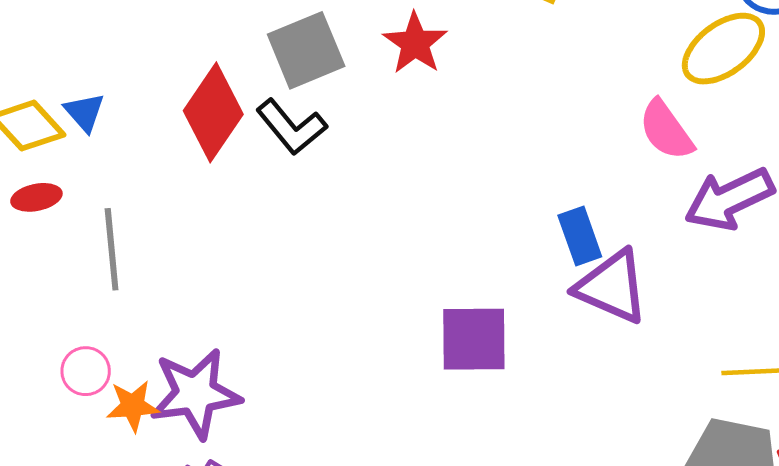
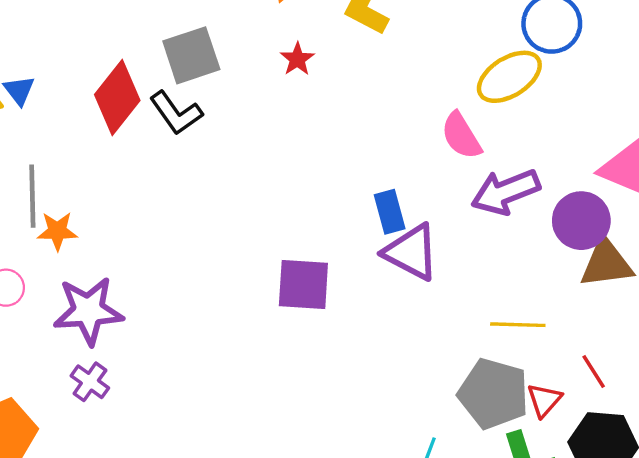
red star: (415, 43) -> (297, 59), moved, size x0.7
orange star: (133, 406) -> (57, 231), moved

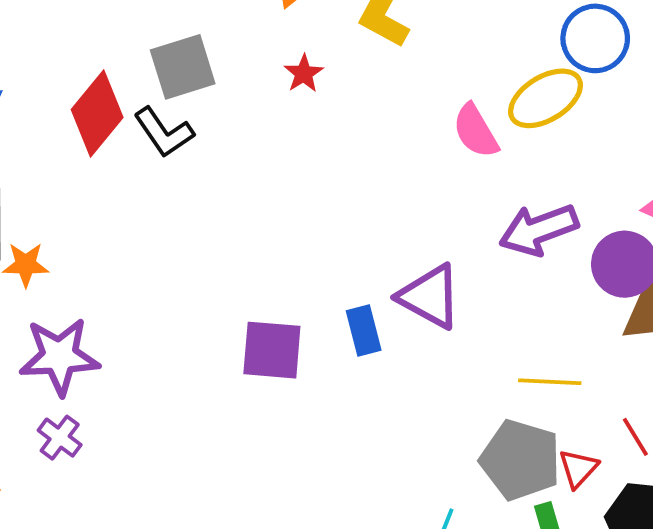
pink semicircle: (461, 136) -> (476, 131), moved
blue rectangle: (390, 212) -> (364, 331), moved
purple square: (303, 284) -> (272, 350), moved

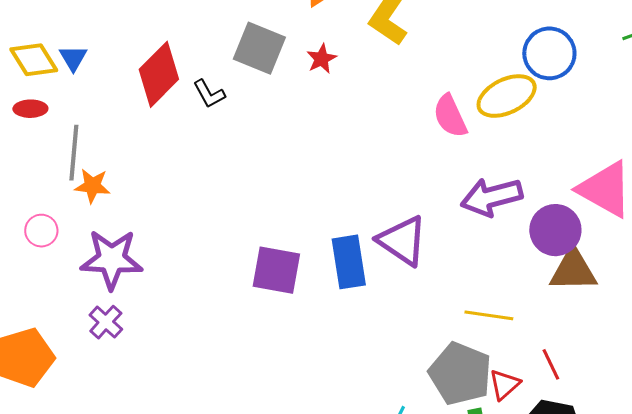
gray square: (183, 67) -> (259, 48), moved, turned 34
black L-shape: (164, 132) -> (209, 94), size x0.7
blue rectangle: (364, 331) -> (349, 262), size x1.4

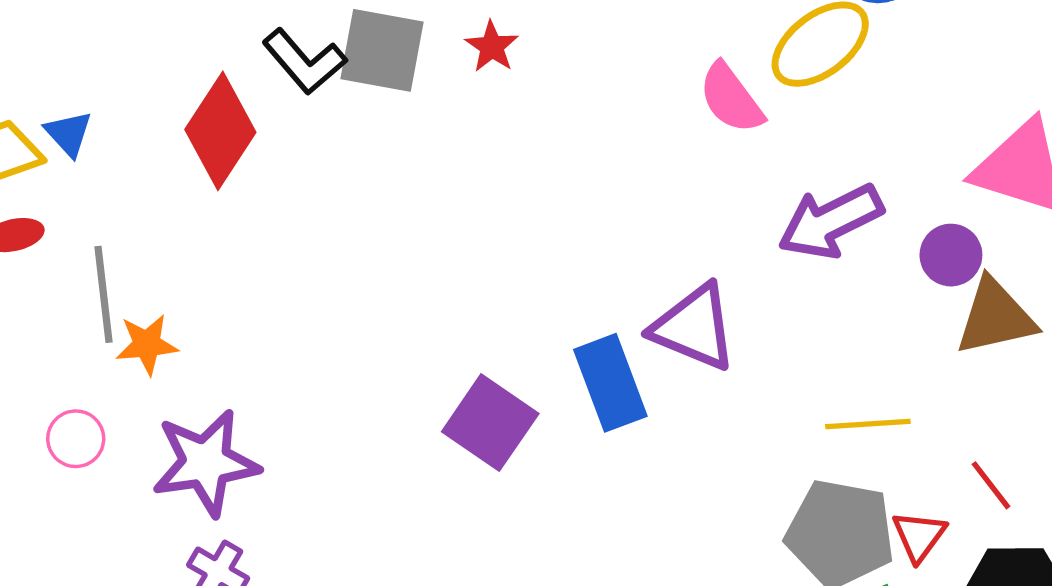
black L-shape: (209, 94) -> (304, 61), moved, size x1.4
purple circle: (555, 230) -> (951, 255), size x0.7
purple square: (276, 270) -> (490, 423), turned 36

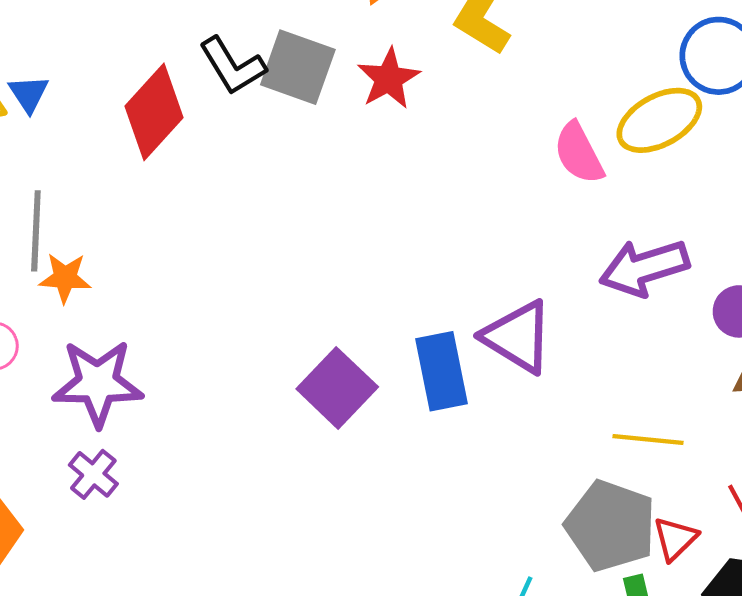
red star: (492, 47) -> (389, 79), size x1.4

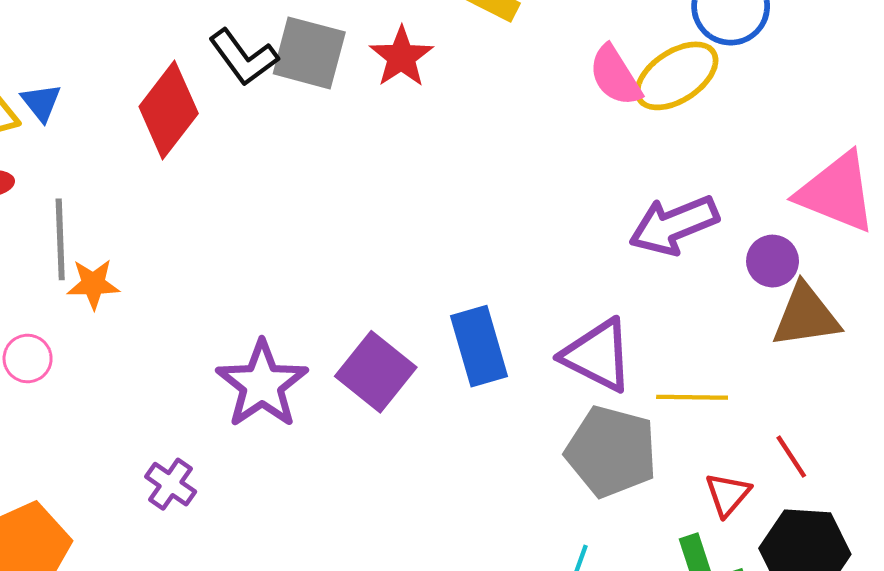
pink semicircle: (579, 153) -> (615, 76), moved
purple triangle: (518, 337) -> (598, 355), moved
purple star: (98, 383) -> (262, 384), moved, turned -30
purple cross: (93, 474) -> (171, 484), moved
gray pentagon: (611, 526) -> (611, 452), moved

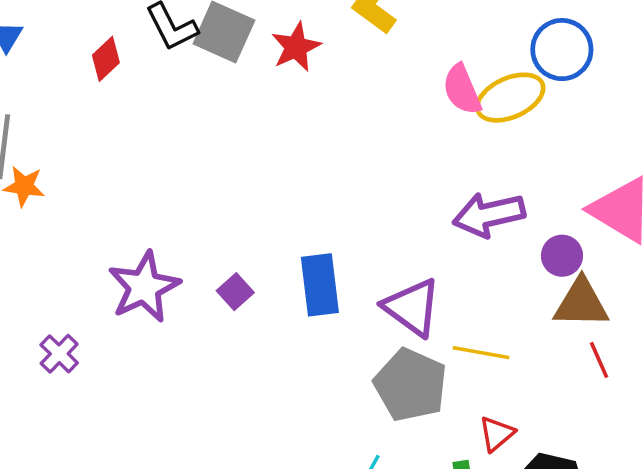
red diamond: (169, 110) -> (106, 59), size x0.6
purple square: (376, 372) -> (235, 292), size x0.6
red line: (791, 457) -> (599, 360), moved

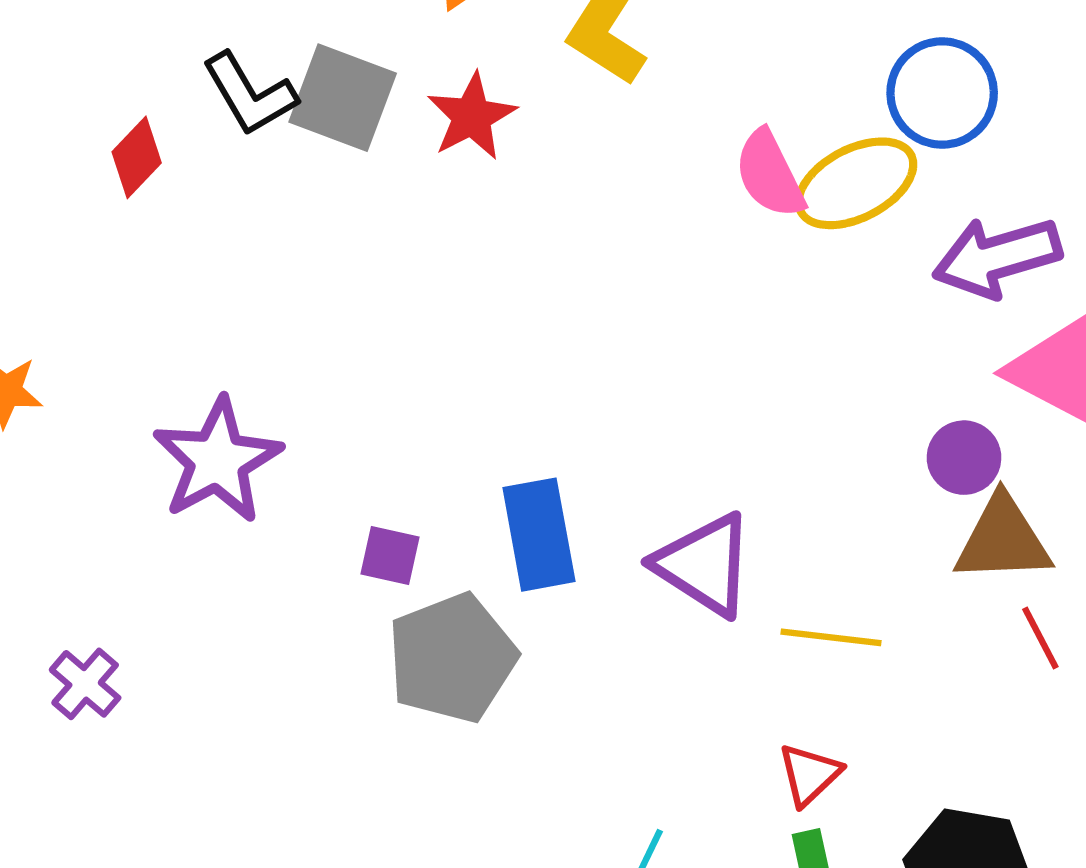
purple arrow: (489, 215) -> (997, 257), moved
purple star: (144, 287) -> (217, 460), moved
purple square: (235, 292) -> (390, 556), turned -32
gray pentagon: (410, 385) -> (452, 658), moved, turned 30
red triangle: (497, 434) -> (809, 774), moved

